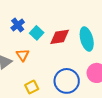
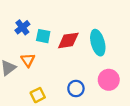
cyan square: (37, 33) -> (43, 36), turned -32
blue circle: (67, 81) -> (76, 89), size x0.6

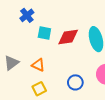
blue cross: (22, 27) -> (27, 15), moved
orange triangle: (28, 60) -> (38, 65), moved, turned -32

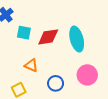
orange triangle: (38, 65) -> (31, 65), moved

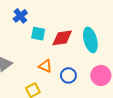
blue circle: (56, 83) -> (68, 75), moved

